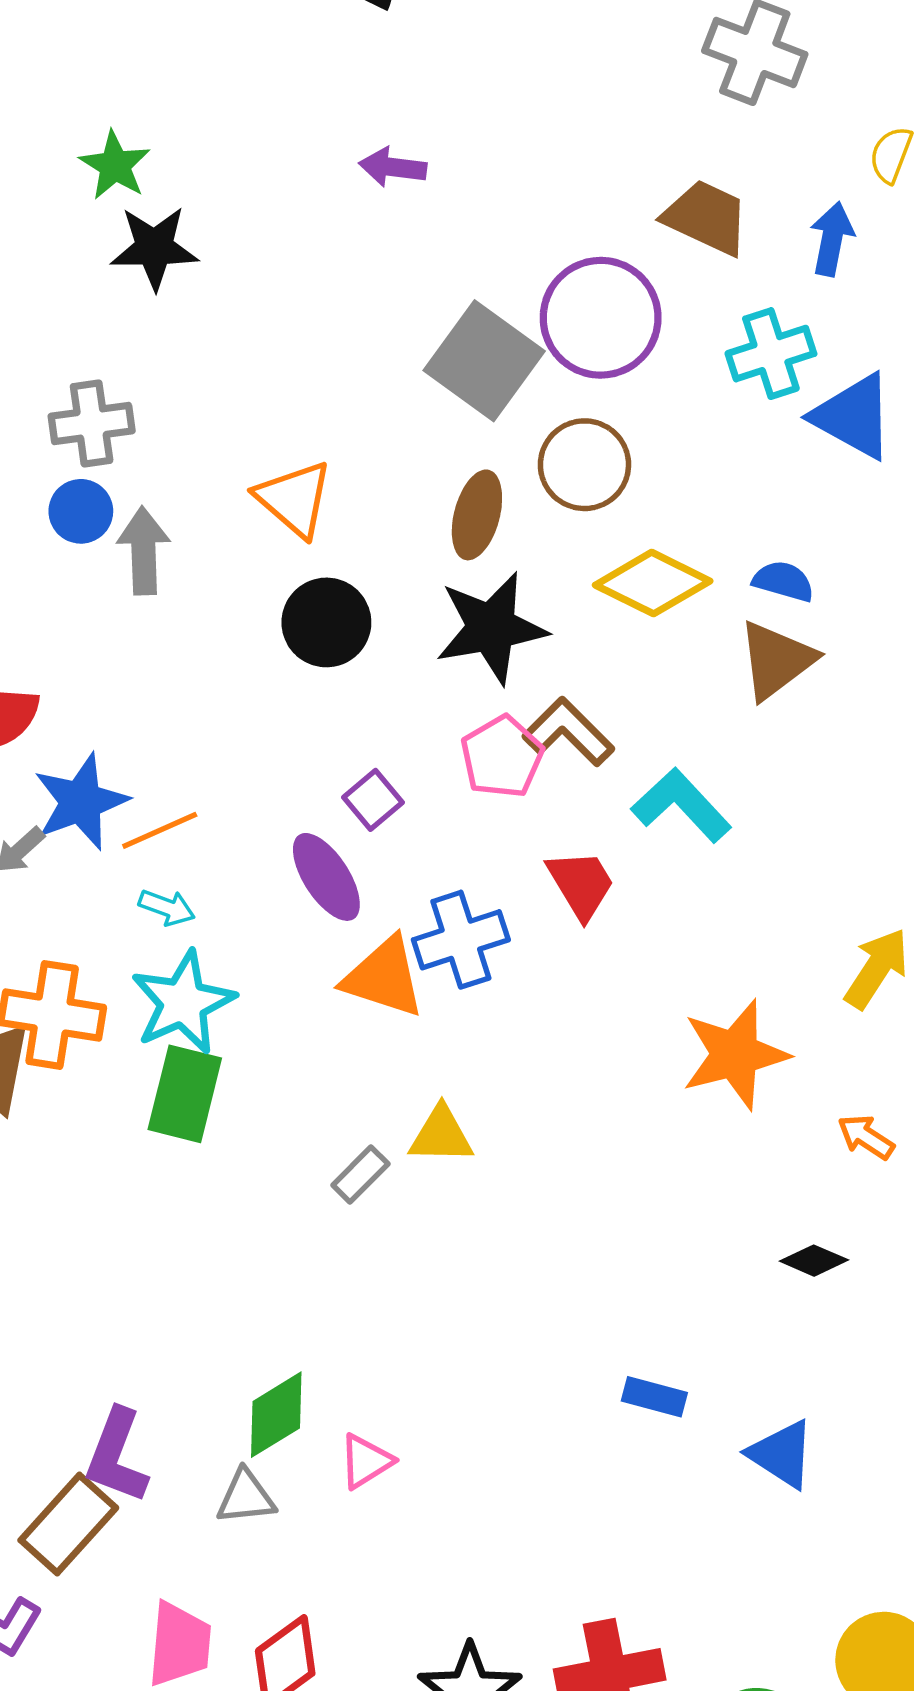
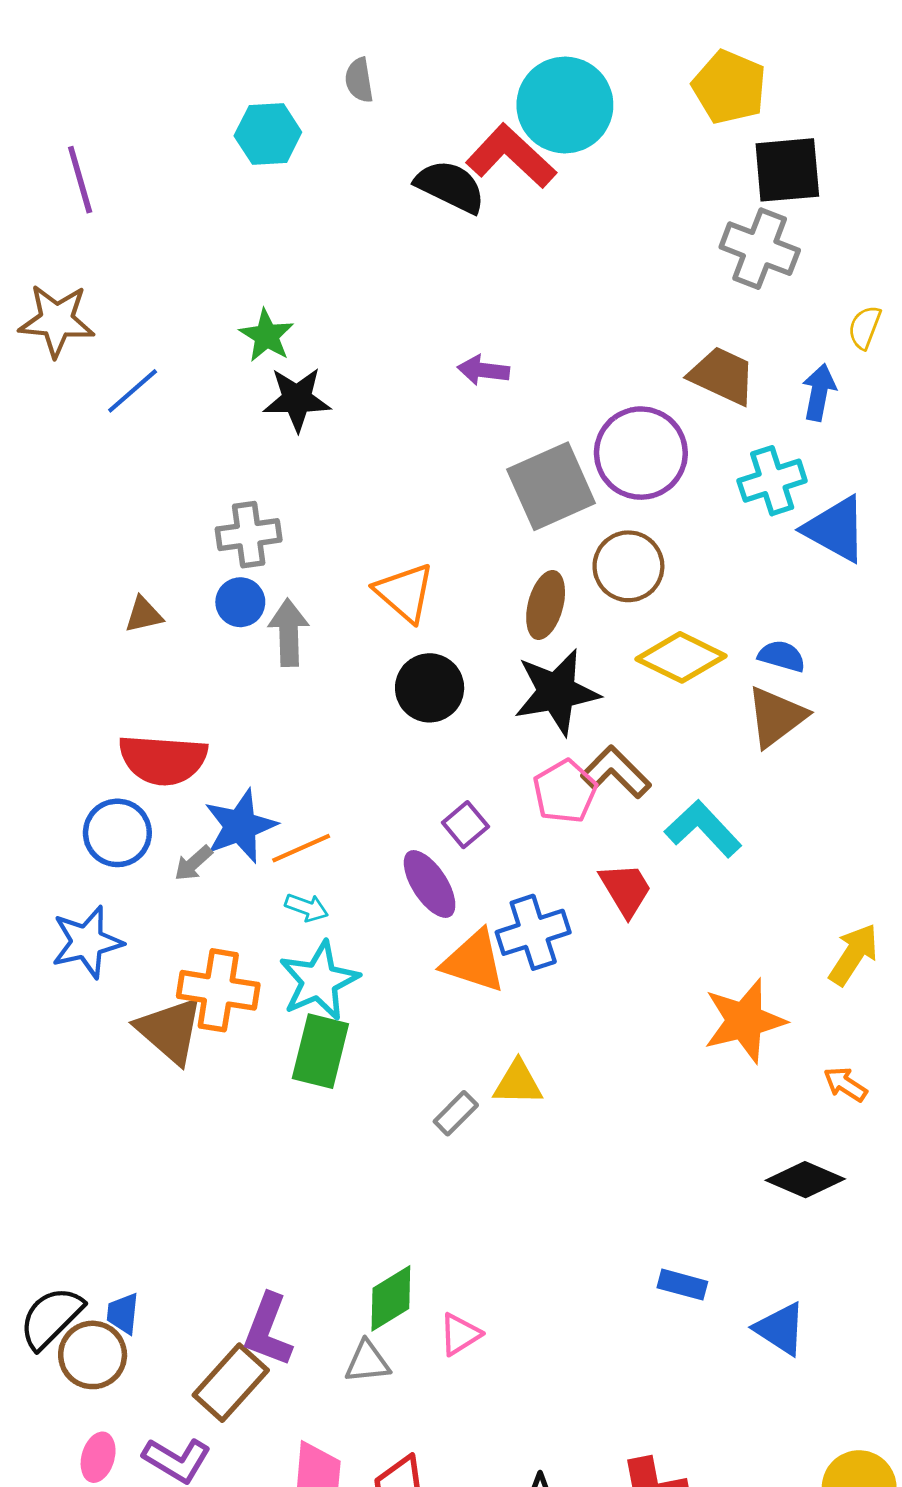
purple arrow: (393, 167) -> (483, 370), moved
gray square: (484, 361) -> (551, 486), turned 30
black diamond: (814, 1261) -> (805, 1180), size x1.5

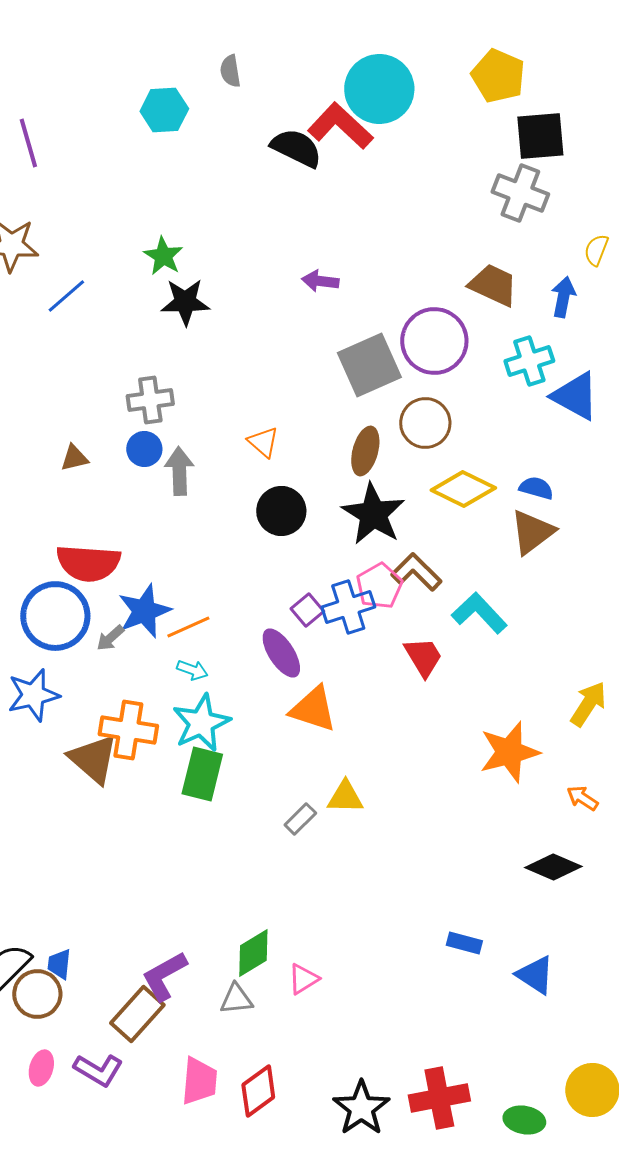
orange triangle: (405, 593) -> (263, 442), size x0.7
black star: (557, 692) -> (373, 514), turned -30
blue circle: (117, 833) -> (55, 616), size x1.4
blue cross: (533, 932) -> (348, 607), moved
purple L-shape: (268, 1330) -> (164, 976), turned 40

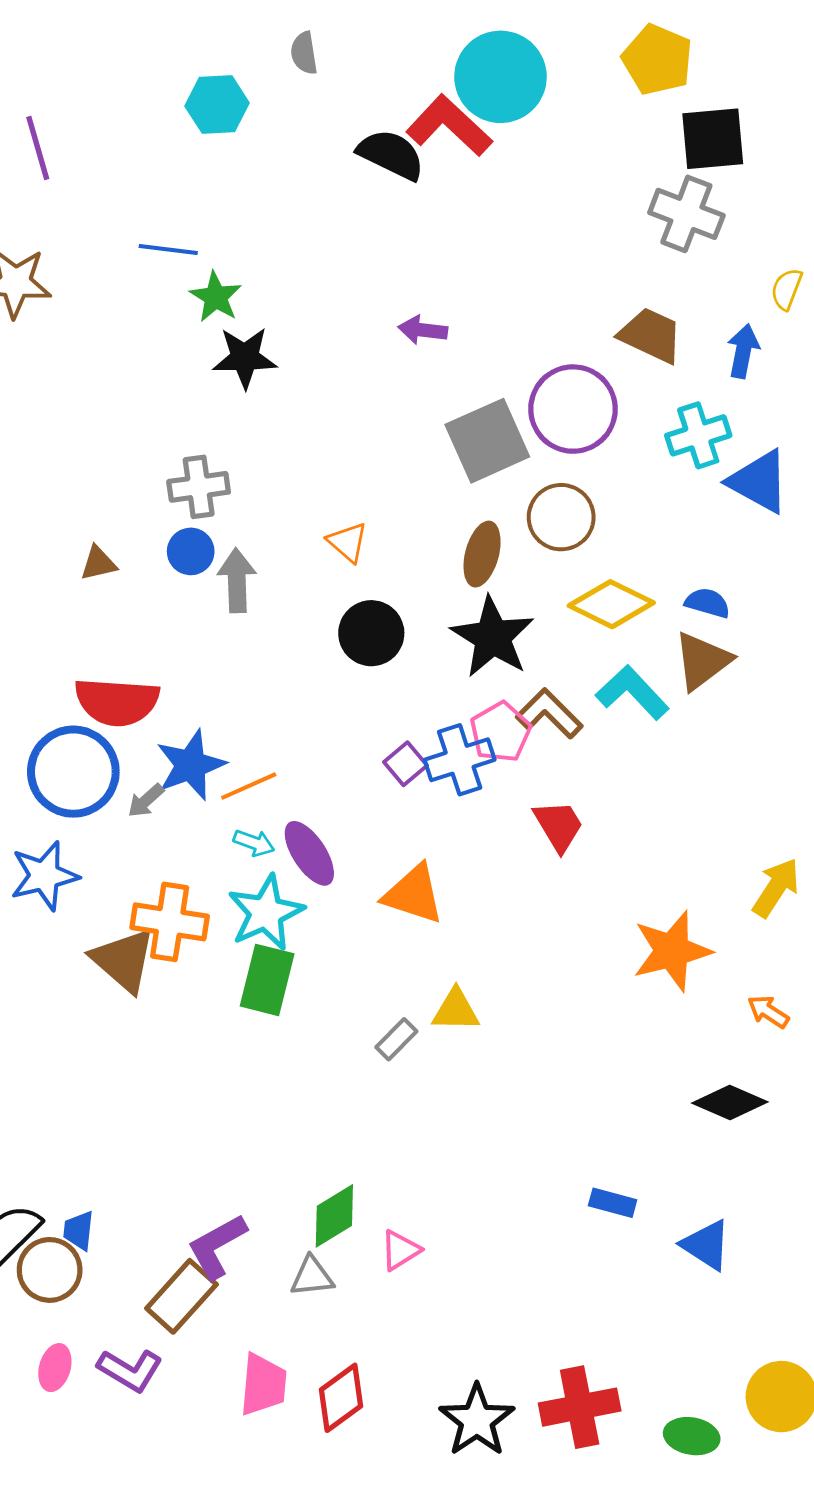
blue line: (66, 296) -> (168, 250), moved, turned 48
cyan L-shape: (479, 613) -> (632, 693), moved
purple ellipse: (281, 653) -> (309, 853), moved

